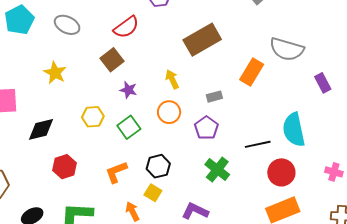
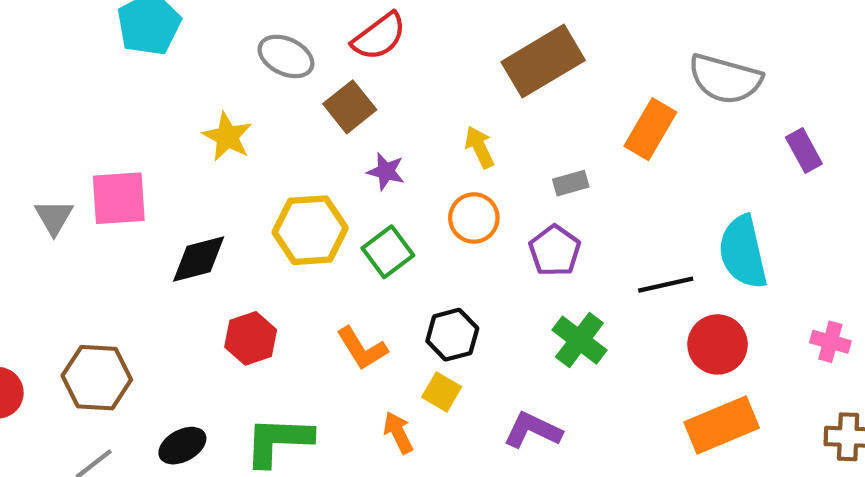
gray ellipse: (67, 25) -> (286, 56), moved
yellow hexagon: (93, 117) -> (310, 230), size x1.5
orange L-shape: (116, 172) -> (362, 349), turned -100

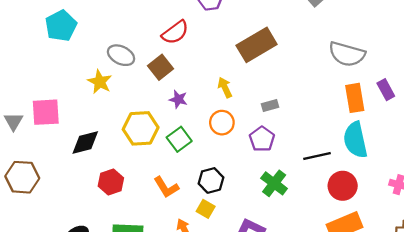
gray ellipse: (286, 56) -> (121, 55), moved
orange rectangle: (650, 129) -> (355, 98), moved, turned -40
brown hexagon: (97, 378) -> (22, 177), moved

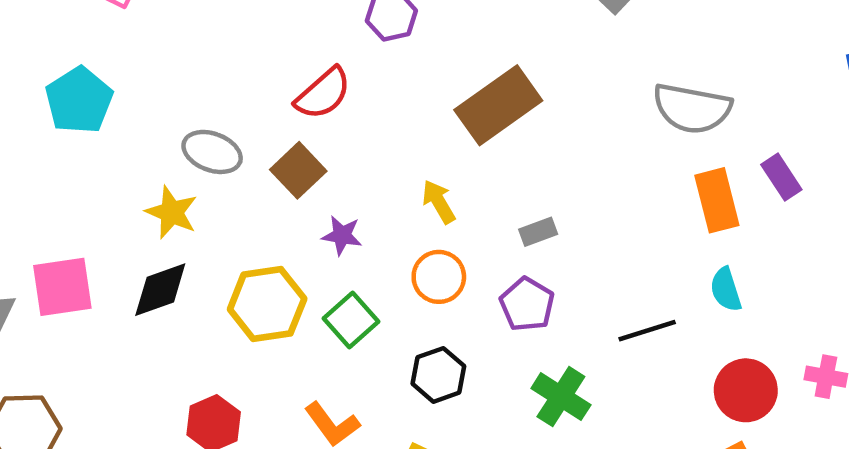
cyan semicircle: (355, 140) -> (726, 289), size x0.6
black diamond: (85, 142) -> (160, 290), moved
black hexagon: (211, 180) -> (438, 375), moved
red circle: (343, 186) -> (746, 390), moved

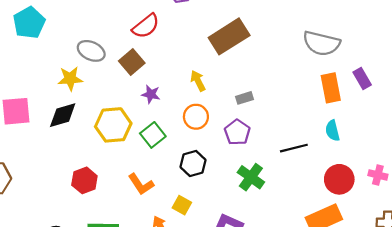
yellow star: (172, 212) -> (70, 79), turned -30

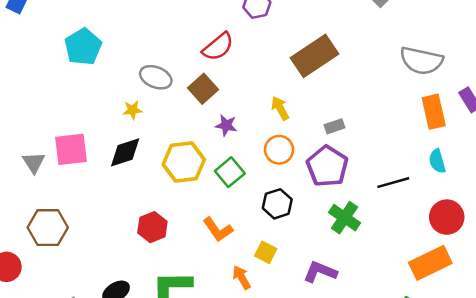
yellow star: (70, 79) -> (132, 110), size x0.7
purple pentagon: (237, 132) -> (327, 166), size x1.4

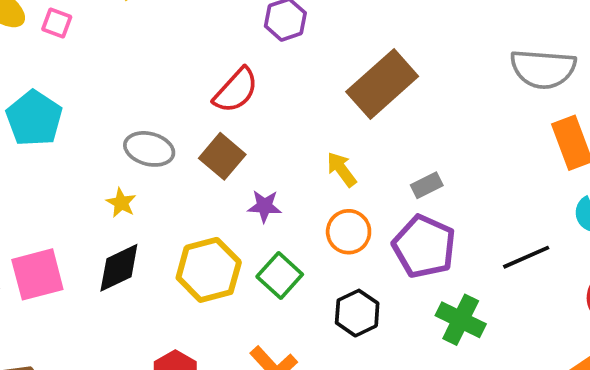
yellow star: (132, 110) -> (121, 203), turned -30

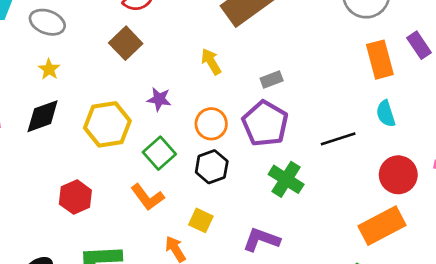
gray ellipse: (149, 149) -> (47, 22), moved
purple star: (264, 206) -> (159, 99), moved
orange circle: (349, 232) -> (211, 124), moved
green square: (280, 276) -> (159, 153), moved

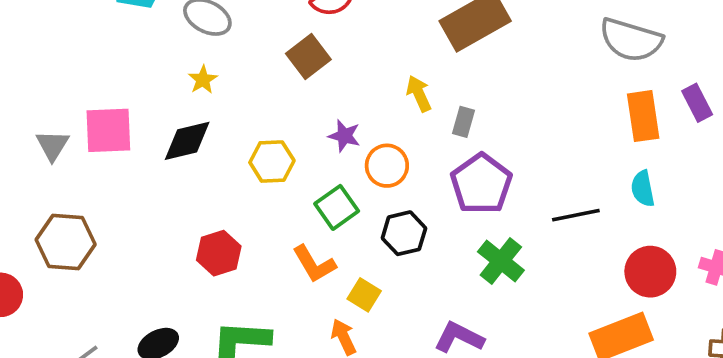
gray rectangle: (272, 79) -> (464, 122), moved, turned -60
yellow hexagon: (107, 124) -> (272, 162), size x0.7
orange circle: (211, 124) -> (387, 166), moved
yellow square: (201, 220) -> (364, 295), moved

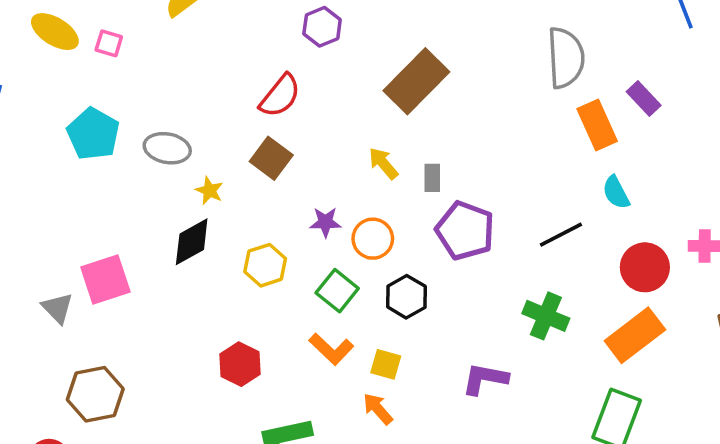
gray semicircle: (631, 40) -> (566, 58), turned -94
yellow star: (203, 80) -> (209, 191), moved
black diamond: (187, 141) -> (192, 242), moved
green cross: (501, 261) -> (546, 316), moved

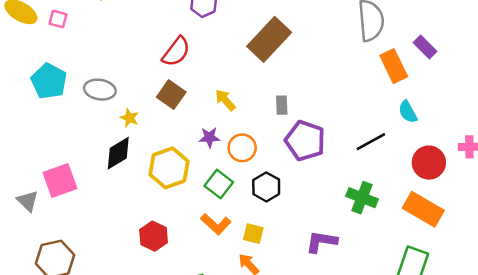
yellow arrow: (383, 163) -> (225, 100), moved
yellow hexagon: (265, 265) -> (169, 168), size x1.4
orange rectangle: (635, 335) -> (423, 209), turned 69

